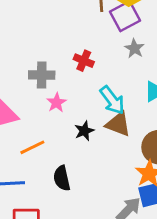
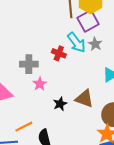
cyan arrow: (112, 100) -> (76, 43), moved
orange line: (32, 147) -> (24, 127), moved

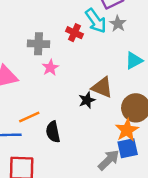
black star: (60, 104) -> (87, 100), moved

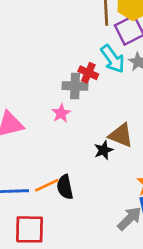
gray cross: (38, 44) -> (75, 86), moved
orange line: (29, 117) -> (47, 185), moved

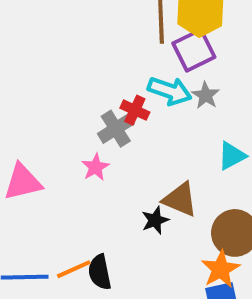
cyan arrow: (113, 59) -> (170, 91), turned -36
gray cross: (75, 86) -> (116, 129), turned -35

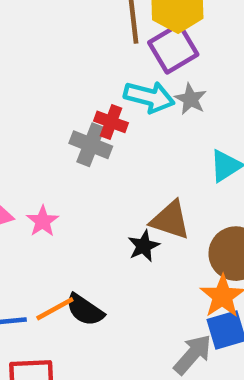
gray cross: (116, 129) -> (91, 145), turned -32
pink star: (95, 167) -> (43, 221), moved
black semicircle: (100, 272) -> (85, 310), turned -40

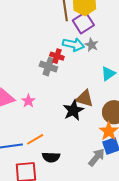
black star: (144, 246) -> (73, 110), size x1.5
black semicircle: (85, 310) -> (51, 157), moved, turned -30

